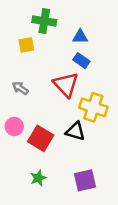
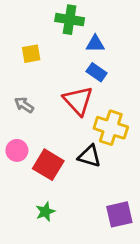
green cross: (44, 21) -> (70, 20), moved
purple square: (85, 180) -> (119, 214), moved

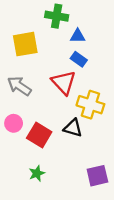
yellow square: (31, 54) -> (25, 44), size x1.6
gray arrow: (24, 105) -> (19, 86), size x1.5

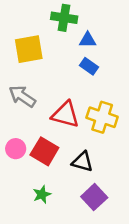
red triangle: (64, 83) -> (65, 115), moved, turned -32
pink circle: (14, 123) -> (16, 149), moved
black triangle: (73, 128) -> (82, 162), moved
purple square: (97, 176) -> (94, 197), moved, turned -30

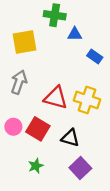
blue rectangle: (89, 66) -> (95, 56), moved
gray arrow: (22, 96) -> (19, 82), turned 75

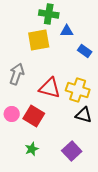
yellow square: (25, 42) -> (39, 40), moved
black triangle: (70, 138) -> (84, 115), moved

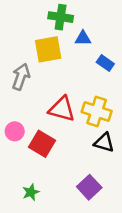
gray arrow: (17, 74) -> (21, 77), moved
pink circle: (12, 114) -> (15, 131), moved
green star: (32, 149) -> (31, 192), moved

